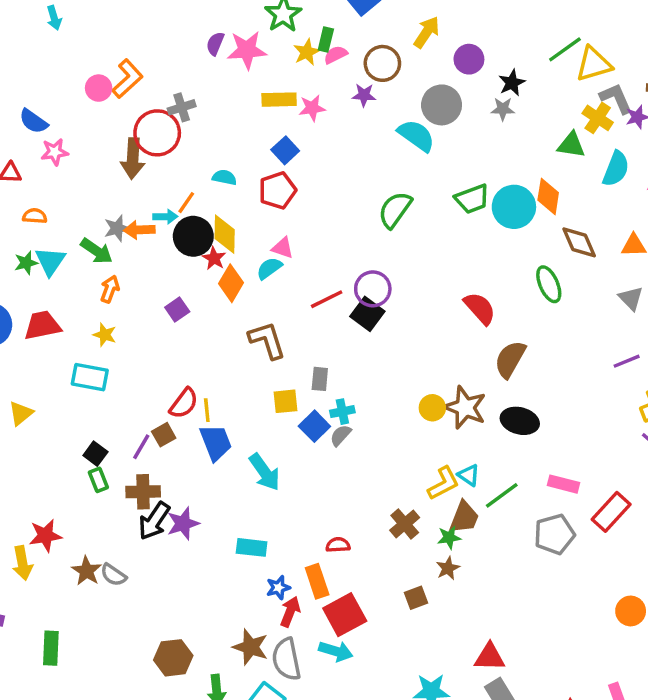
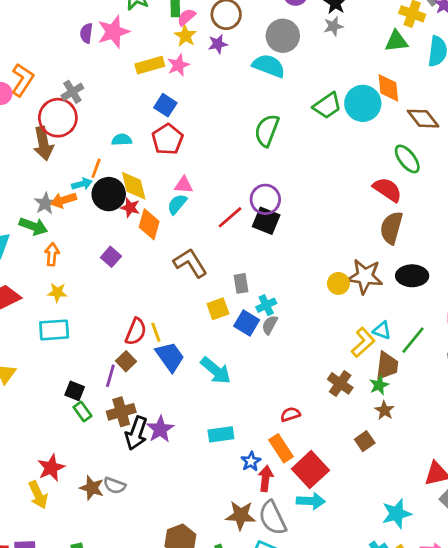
yellow star: (307, 52) -> (185, 36), moved
red semicircle: (480, 308) -> (387, 190), moved

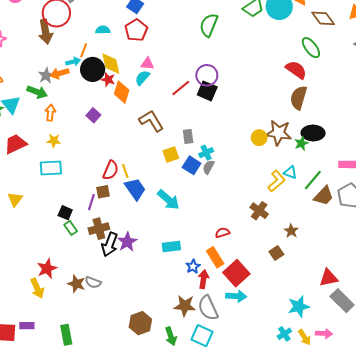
brown square: (126, 361) -> (103, 192), turned 32
brown trapezoid: (387, 366) -> (324, 196), moved, turned 35
green star: (379, 385) -> (301, 143), moved

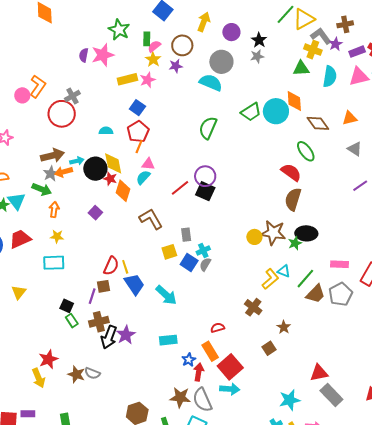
brown arrow: (45, 32) -> (52, 156), moved, turned -95
orange line: (84, 50) -> (139, 147), moved

